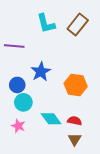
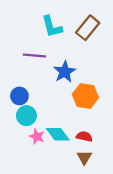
purple line: (14, 46) -> (35, 55), moved
blue star: (41, 72) -> (65, 72), moved
pink star: (18, 126) -> (37, 136), moved

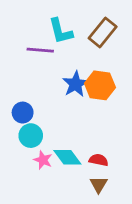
purple line: (35, 55) -> (40, 50), moved
orange hexagon: (85, 96) -> (100, 85), moved

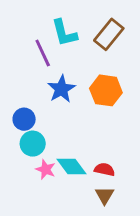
purple line: (40, 50) -> (43, 53), turned 60
blue star: (75, 84) -> (61, 89), moved

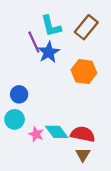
blue star: (61, 89) -> (49, 52), moved
cyan circle: (33, 144) -> (15, 119), moved
red semicircle: (104, 169) -> (83, 134), size x1.5

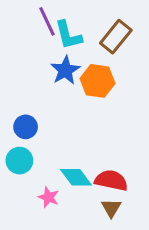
purple line: (34, 42) -> (47, 21), moved
orange hexagon: (84, 72) -> (97, 81), moved
pink star: (36, 134) -> (48, 197), moved

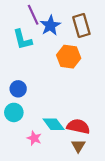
cyan L-shape: (68, 35) -> (22, 39), moved
brown rectangle: (116, 37) -> (81, 26), turned -55
blue star: (65, 70) -> (50, 26), moved

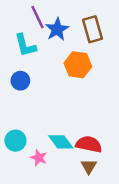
blue circle: (18, 89) -> (20, 81), moved
cyan circle: (14, 112) -> (15, 141), moved

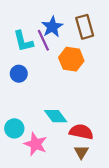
purple line: (37, 17) -> (43, 40), moved
cyan diamond: (61, 142) -> (56, 116), moved
pink star: (39, 158) -> (36, 144), size x1.5

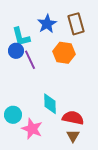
purple line: (43, 40) -> (30, 60), moved
blue circle: (19, 74) -> (16, 51), moved
cyan diamond: (56, 116) -> (50, 104), turned 35

